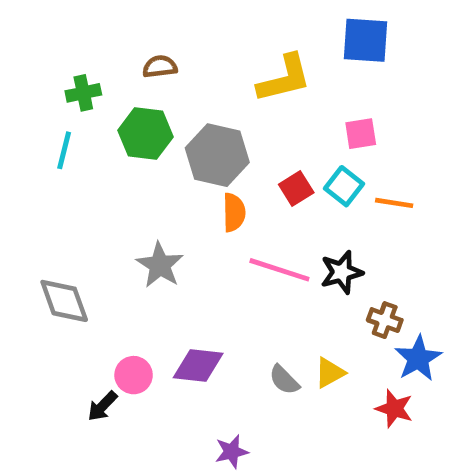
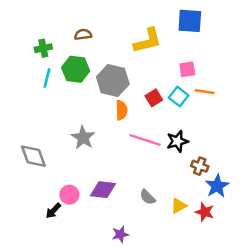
cyan line: (64, 150) -> (47, 78), moved
orange line: (394, 203) -> (205, 92), moved
yellow triangle: (330, 373) -> (179, 206), moved

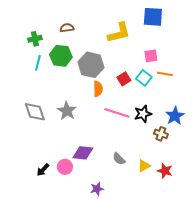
gray diamond: (33, 156) -> (35, 112), moved
blue star: (217, 186) -> (175, 116), moved
pink circle: (69, 195) -> (65, 167), moved

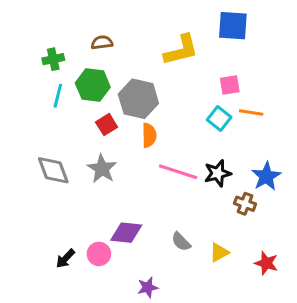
red square: (124, 79) -> (107, 125), moved
red star: (165, 171) -> (266, 263), moved

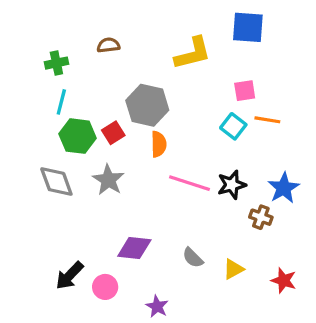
green hexagon: (93, 85) -> (78, 136), moved
pink circle: (99, 254) -> (105, 287), moved
black arrow: (65, 258) -> (69, 276), size x1.4
purple star: (148, 287) -> (157, 306), turned -30

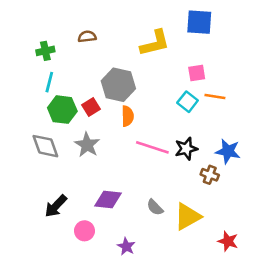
blue star: (284, 188) -> (228, 151), turned -30
yellow triangle: (233, 269) -> (188, 216), size x1.6
black arrow: (69, 276) -> (56, 206), moved
red star: (284, 280) -> (228, 241), moved

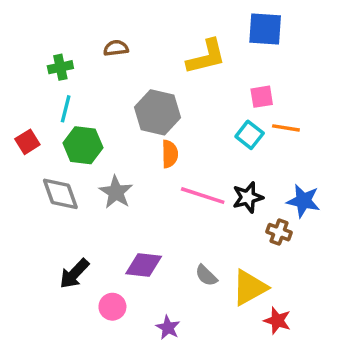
red square: (91, 107) -> (27, 142), moved
red star: (228, 241) -> (277, 321), moved

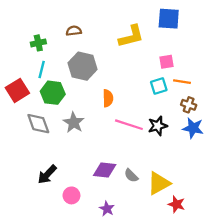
gray hexagon: (158, 112) -> (83, 66), moved
cyan square: (250, 135) -> (159, 86), turned 35
red square: (27, 142) -> (17, 90), size x1.5
brown cross: (279, 232) -> (189, 105), moved
purple diamond: (144, 265) -> (105, 170), moved

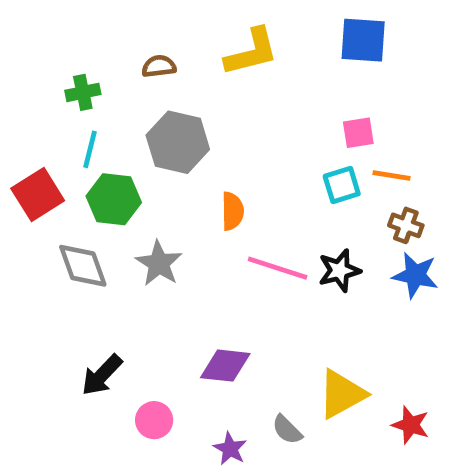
yellow L-shape: (131, 36) -> (251, 52), moved
gray semicircle: (131, 176) -> (287, 430), moved
red star: (176, 204) -> (411, 425), moved

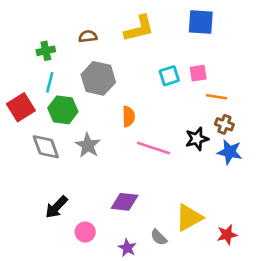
cyan square: (342, 185) -> (169, 76), moved
black star: (339, 271) -> (197, 139), moved
red star: (411, 425) -> (227, 235), turned -30

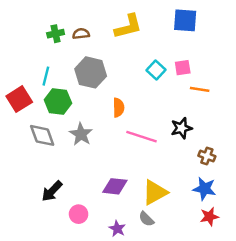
green cross: (46, 51) -> (56, 34), moved
cyan square: (169, 76) -> (156, 70), turned -30
brown cross: (224, 124) -> (207, 156), moved
blue star: (230, 152) -> (204, 189), moved
yellow triangle: (189, 218) -> (155, 192), moved

